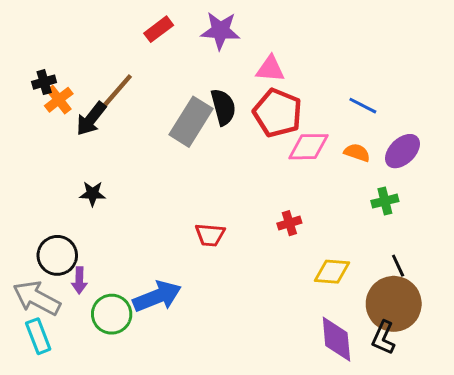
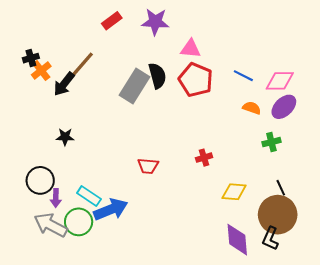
blue line: (363, 106) -> (243, 76), moved
pink diamond: (308, 147) -> (280, 81), moved
gray arrow: (37, 298) -> (51, 225), moved
cyan rectangle: (38, 336) -> (89, 196), moved, turned -35

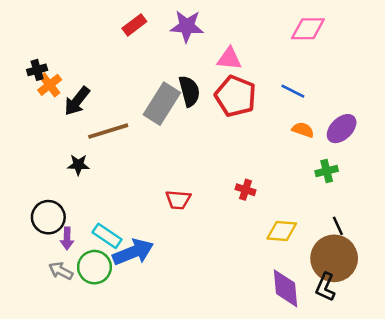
brown line: (81, 66) -> (108, 131), moved, turned 32
pink diamond: (280, 81) -> (308, 29), moved
red cross: (204, 158) -> (245, 190), turned 35
gray arrow: (51, 225) -> (61, 271), size x0.6

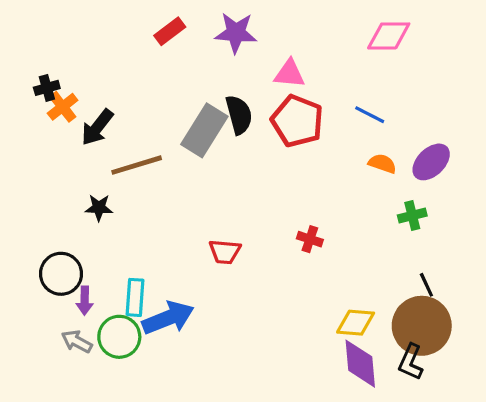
yellow diamond: (282, 231) -> (356, 323), moved
cyan rectangle: (107, 236) -> (135, 297), turned 60

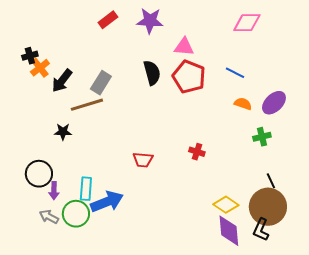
gray rectangle: (204, 130) -> (101, 83), moved, size x0.7
yellow diamond: (356, 323) -> (226, 205), turned 30

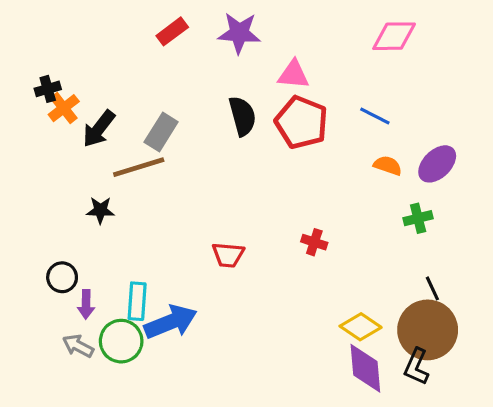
black circle: (39, 174) -> (62, 277), size x0.7

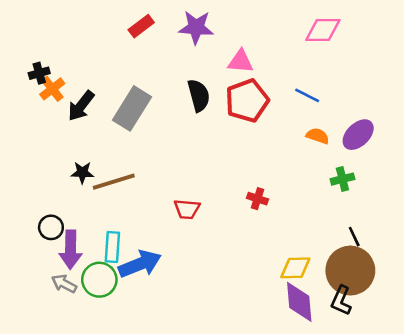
red pentagon: (302, 122) -> (247, 101), turned 30
gray rectangle: (161, 132) -> (132, 108), size x1.4
brown line: (139, 167) -> (114, 182), moved
purple arrow: (86, 304) -> (71, 250), size x1.6
yellow diamond: (361, 327) -> (295, 268), turned -36

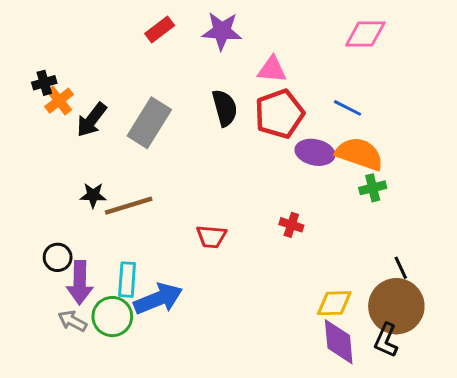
purple ellipse: (358, 135) -> (315, 152), moved, turned 56
orange semicircle: (318, 136) -> (359, 154), size x1.8
green cross: (342, 179) -> (373, 188), moved

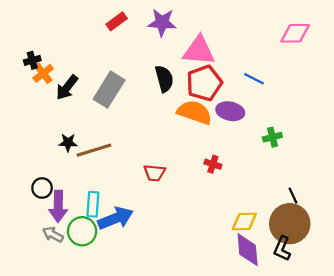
pink diamond: (365, 34) -> (295, 33), moved
pink triangle: (272, 69) -> (199, 51), size x1.5
orange semicircle: (359, 154) -> (195, 112), moved

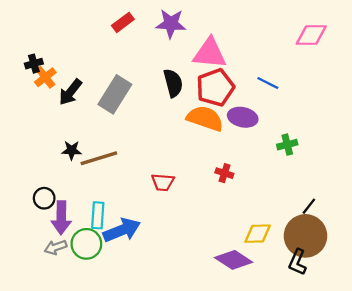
black line: (293, 196) -> (309, 206), turned 63
gray arrow: (53, 234) -> (56, 247), turned -48
purple diamond: (248, 250) -> (234, 260), moved, turned -52

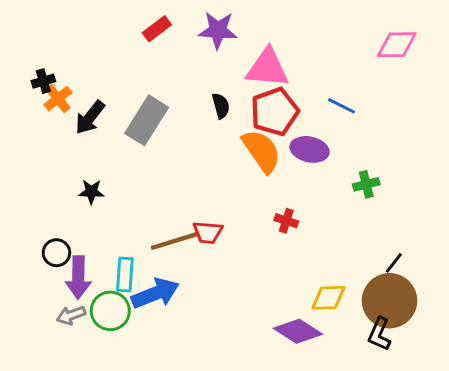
black semicircle: (173, 83) -> (221, 106), size x0.7
orange semicircle: (205, 118) -> (262, 151), turned 36
brown line: (99, 158) -> (174, 241), moved

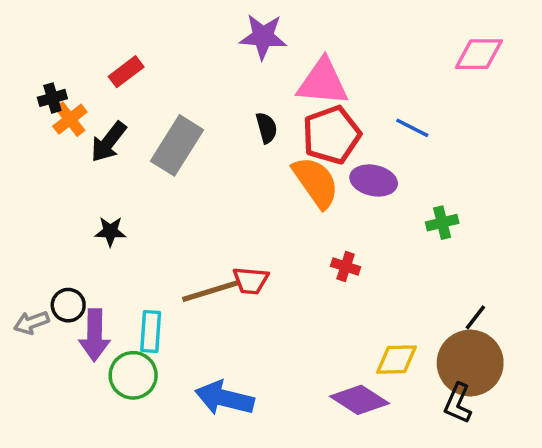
red rectangle: (157, 29) -> (126, 72), moved
blue arrow: (155, 293) -> (224, 398), moved, turned -144
gray arrow: (71, 315) -> (31, 323), moved

